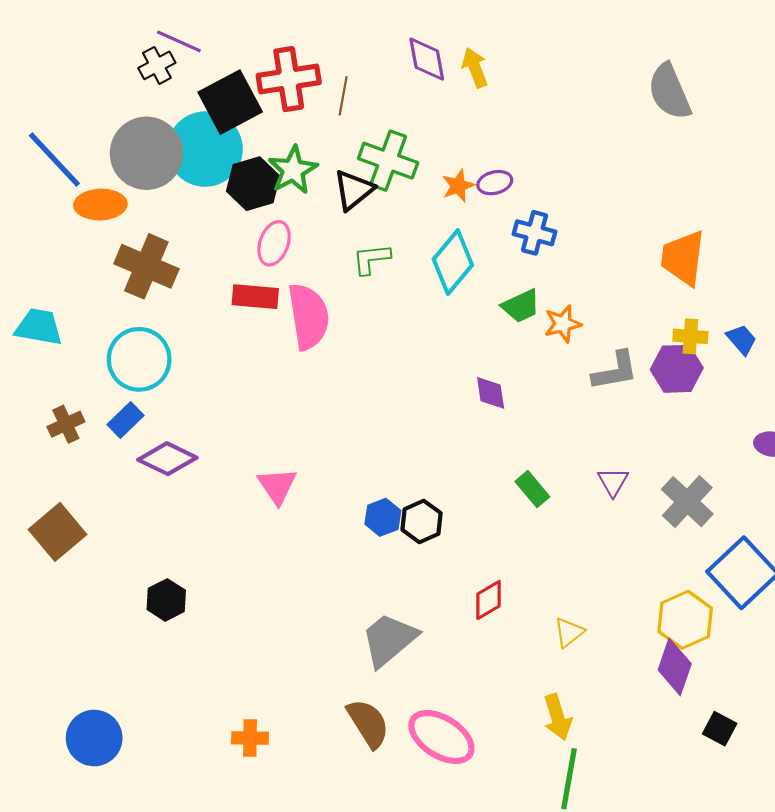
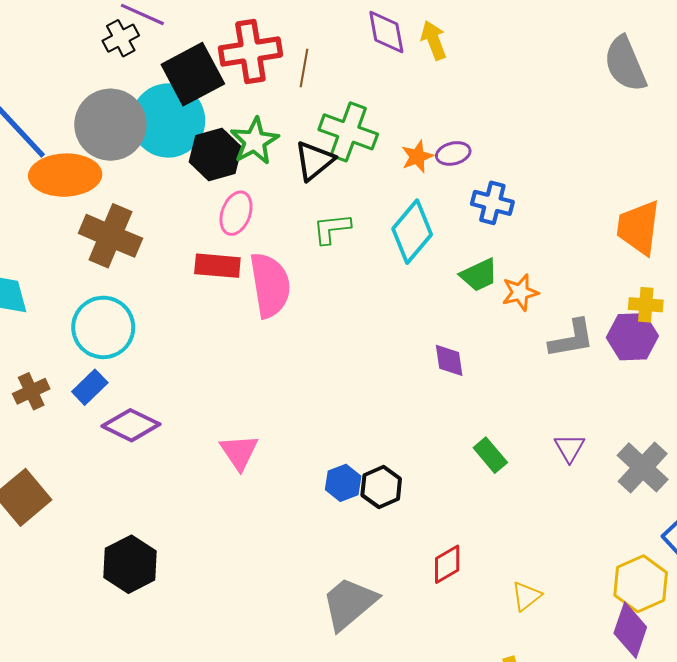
orange ellipse: (100, 205) -> (65, 175), size x1.4
black hexagon: (166, 600) -> (130, 564), size x1.4

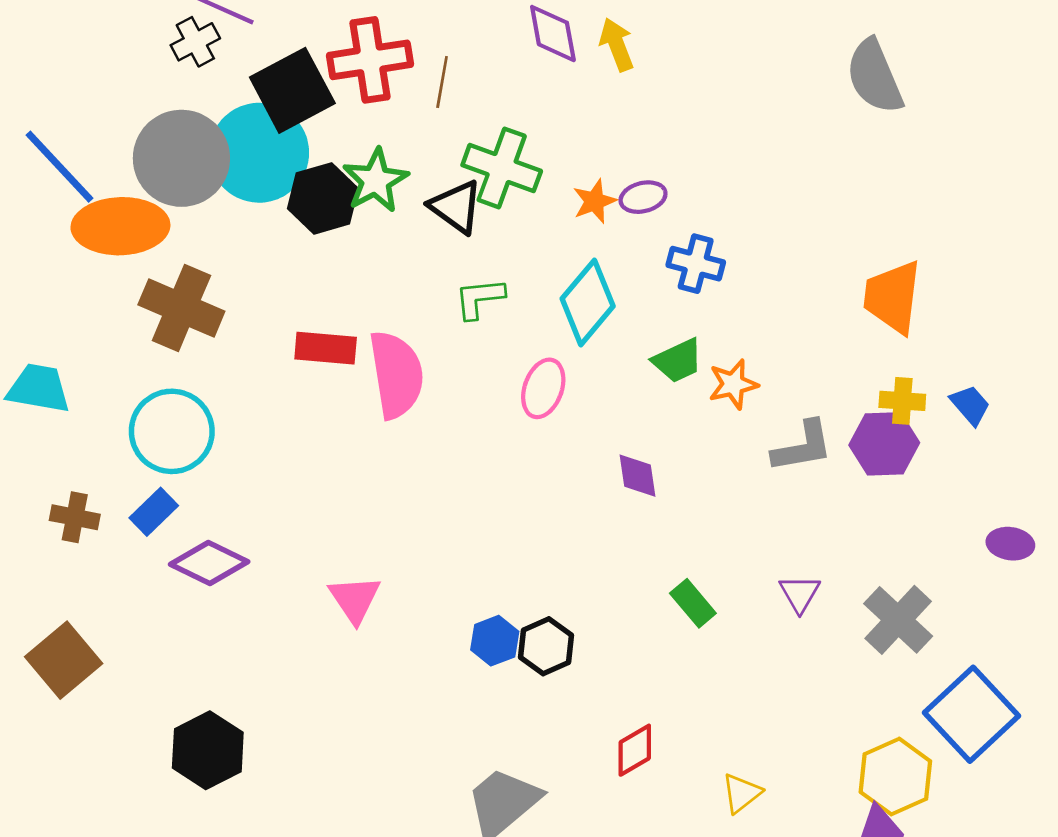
black triangle: (314, 161) -> (456, 207), turned -45
pink ellipse: (236, 213) -> (543, 388), moved
brown cross: (31, 391) -> (75, 517), turned 36

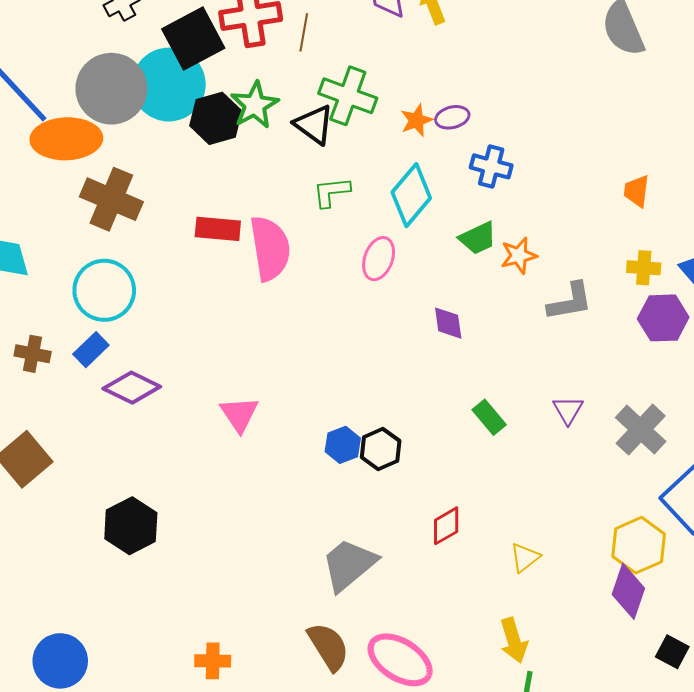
orange trapezoid: (893, 297) -> (637, 191), size x0.6
purple hexagon: (884, 444) -> (663, 318), moved

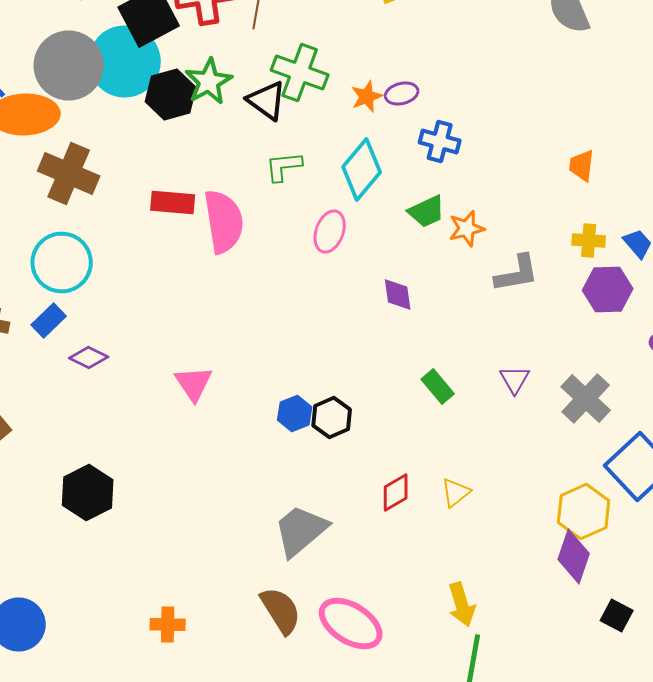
purple diamond: (132, 388) -> (89, 358), size x0.7
yellow triangle: (525, 557) -> (456, 492), moved

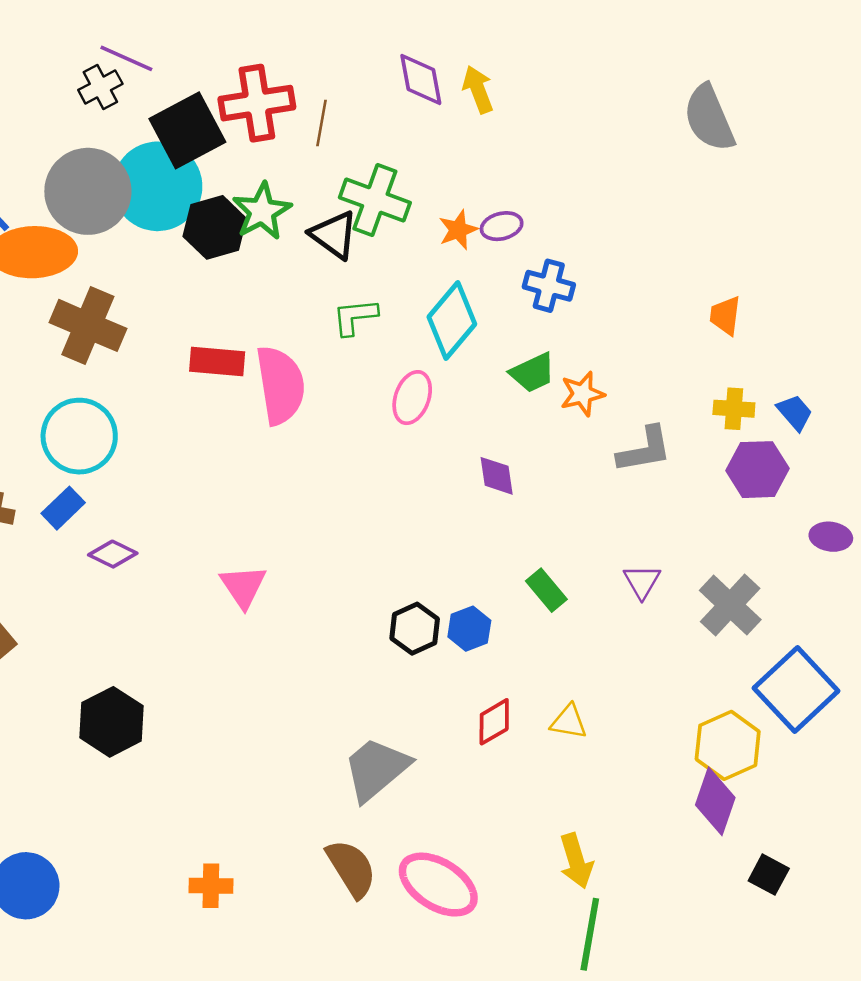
blue hexagon: (295, 414) -> (469, 629), moved
yellow triangle: (456, 492) -> (569, 722), turned 48

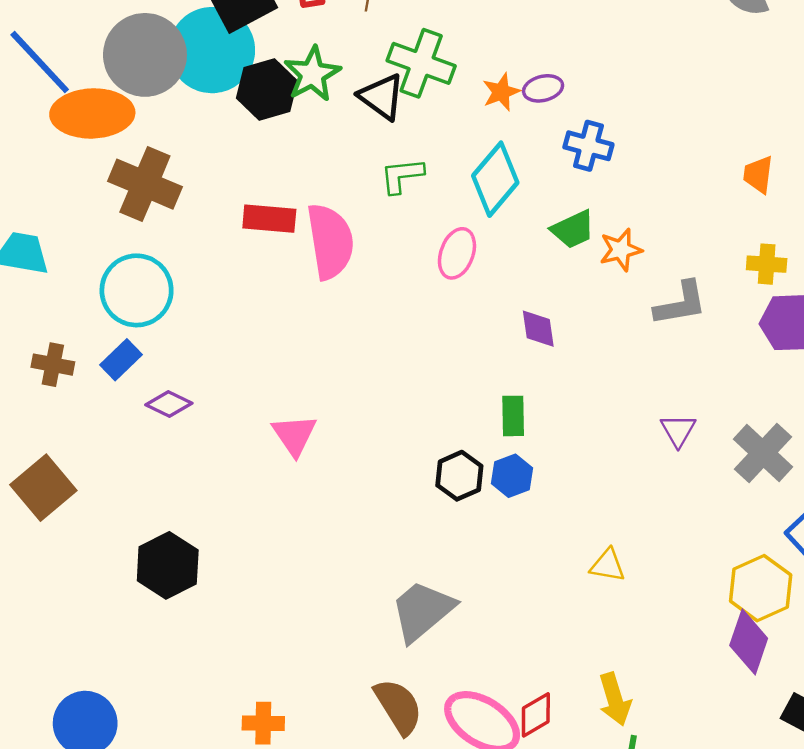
green rectangle: (546, 590) -> (513, 416), moved, turned 39
red diamond: (494, 722) -> (536, 715), moved

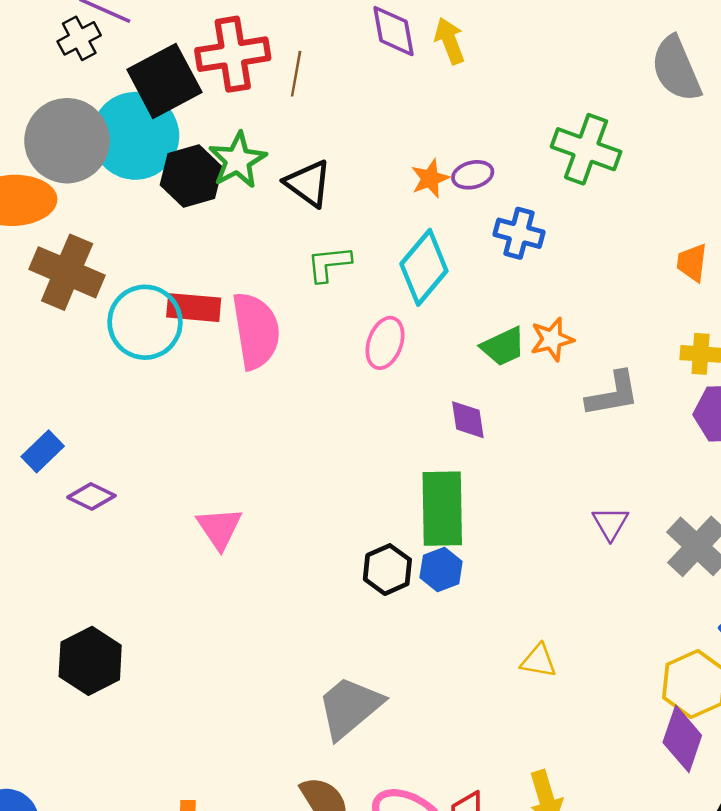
green cross: (421, 63) -> (586, 149), moved
green trapezoid: (573, 229) -> (503, 347), moved
cyan circle: (137, 290) -> (145, 322), moved
green rectangle: (513, 416) -> (442, 509), size x1.8

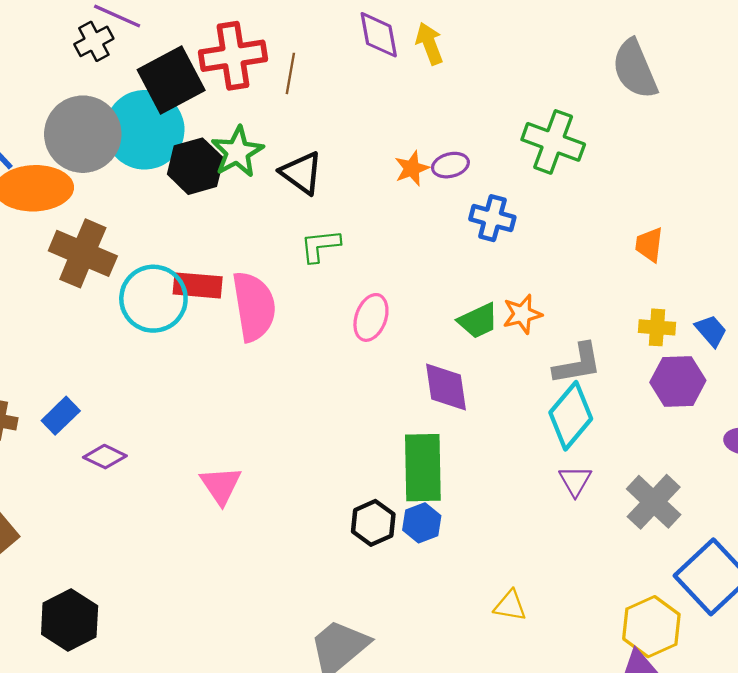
cyan diamond: (424, 267) -> (571, 416), moved
purple diamond: (468, 420) -> (446, 387), size x1.4
black hexagon: (90, 661) -> (70, 620), moved

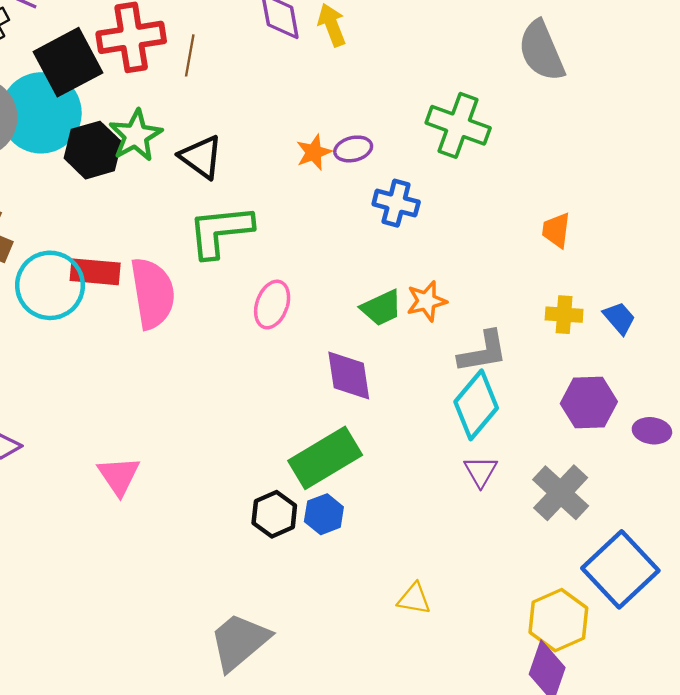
green L-shape: (320, 246) -> (220, 231), size x1.6
purple hexagon: (678, 381) -> (589, 403), moved
green rectangle: (423, 468) -> (325, 458), turned 60

